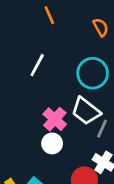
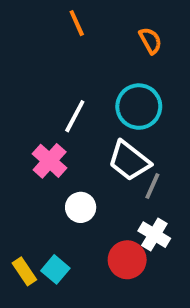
white line: (37, 65) -> (75, 116), moved
pink cross: (55, 119) -> (50, 161), moved

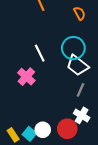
white line: (75, 116) -> (40, 53), turned -54
white trapezoid: (129, 161) -> (77, 65), moved
white circle: (81, 207) -> (43, 130), moved

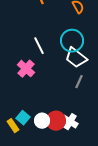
white cross: (82, 115) -> (70, 122), moved
red circle: (67, 129) -> (56, 121), moved
cyan square: (29, 134) -> (23, 118), moved

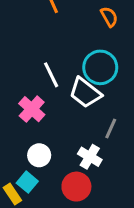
white trapezoid: (76, 58) -> (85, 93), moved
white circle: (42, 121) -> (39, 155), moved
white cross: (70, 122) -> (90, 157), moved

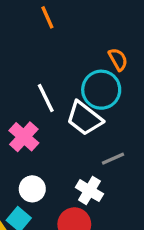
orange semicircle: (109, 17) -> (118, 59), moved
gray line: (111, 128) -> (113, 159), turned 42

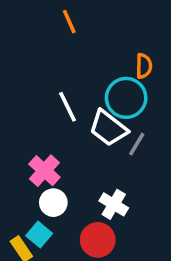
orange semicircle: (118, 59) -> (144, 66), turned 30
pink cross: (24, 137) -> (44, 171), moved
gray line: (113, 159) -> (137, 144), moved, turned -35

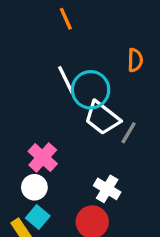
cyan circle: (126, 98) -> (91, 90), moved
white line: (68, 107) -> (66, 80), moved
white circle: (53, 203) -> (34, 187), moved

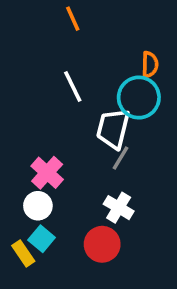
cyan circle: (91, 90) -> (139, 97), moved
white trapezoid: (102, 118) -> (113, 129), turned 66
gray line: (129, 133) -> (120, 158), moved

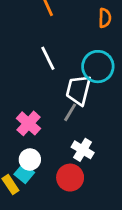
orange semicircle: (150, 64) -> (105, 18), moved
gray line: (120, 158) -> (70, 112), moved
white circle: (38, 206) -> (30, 159), moved

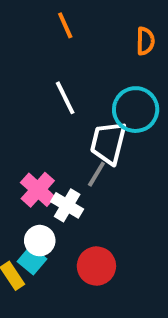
white cross: (83, 150) -> (67, 205), moved

